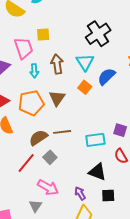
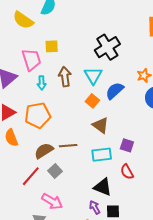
brown triangle: (57, 98) -> (101, 125), moved, turned -30
purple arrow: (80, 193) -> (95, 207), moved

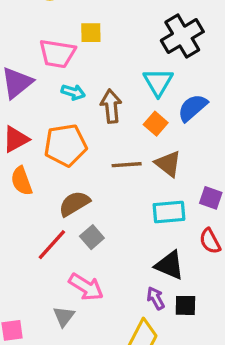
pink trapezoid: (31, 60) -> (57, 54), turned 115
brown arrow: (65, 77) -> (111, 106), moved
cyan arrow: (42, 83) -> (73, 92), turned -72
brown line: (68, 146) -> (127, 165), moved

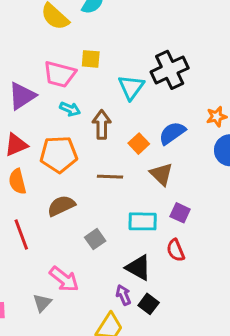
cyan triangle: (158, 82) -> (131, 87), moved
brown triangle: (168, 164) -> (161, 174), moved
gray square: (92, 237) -> (95, 239), moved
red line: (52, 245) -> (21, 234), moved, turned -68
black square: (185, 305) -> (149, 304), turned 30

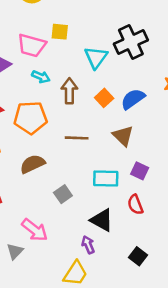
orange square: (139, 144) -> (104, 98), moved
black square: (149, 304) -> (138, 256), moved

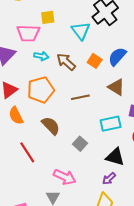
brown arrow: (69, 91) -> (66, 62), turned -36
brown semicircle: (32, 164) -> (51, 126), turned 84
purple arrow: (88, 245) -> (109, 179), turned -96

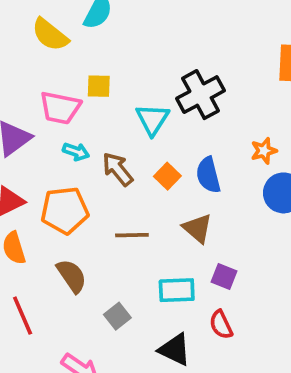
blue semicircle: (117, 56) -> (208, 175), turned -66

